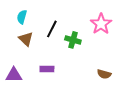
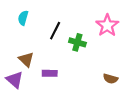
brown triangle: (26, 39) -> (26, 59), moved
purple triangle: (14, 75) -> (15, 80), turned 42

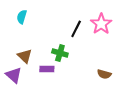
black line: (55, 31) -> (76, 29), moved
green cross: (77, 42) -> (60, 53), moved

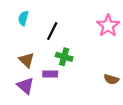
black line: (76, 29) -> (52, 31), moved
purple triangle: (14, 75) -> (25, 86), moved

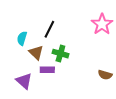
cyan semicircle: (23, 18) -> (22, 38), moved
brown triangle: (27, 60) -> (36, 53), moved

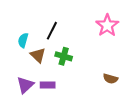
purple rectangle: (47, 70) -> (48, 85), moved
purple triangle: (24, 81) -> (25, 85), turned 36

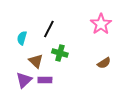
brown triangle: (38, 55) -> (36, 61), moved
brown semicircle: (110, 79) -> (104, 63), moved, turned -48

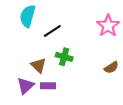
black line: (49, 29) -> (52, 31), turned 30
cyan semicircle: (22, 38) -> (28, 16), moved, size x1.5

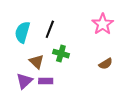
cyan semicircle: (28, 16) -> (22, 32), moved
black line: (52, 31) -> (50, 29), turned -36

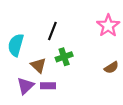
cyan semicircle: (22, 32) -> (16, 45), moved
green cross: (61, 54) -> (64, 57), turned -35

